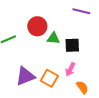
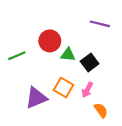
black square: (72, 45) -> (90, 63), turned -35
orange square: (49, 78) -> (63, 88), moved

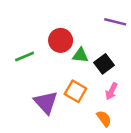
pink arrow: (87, 90) -> (111, 91), moved
purple triangle: (36, 98) -> (46, 102), turned -50
orange semicircle: (101, 110) -> (104, 119), moved

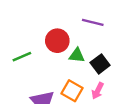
purple line: (115, 22) -> (93, 22), moved
pink arrow: (111, 91) -> (98, 91), moved

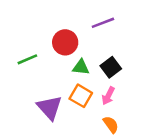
purple line: (93, 22) -> (103, 23), turned -35
green triangle: (77, 55) -> (81, 67), moved

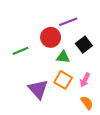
purple line: (103, 23) -> (68, 22), moved
black square: (111, 67) -> (84, 45), moved

